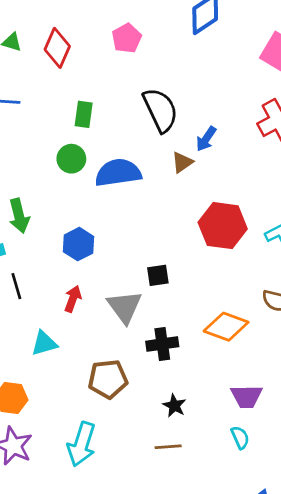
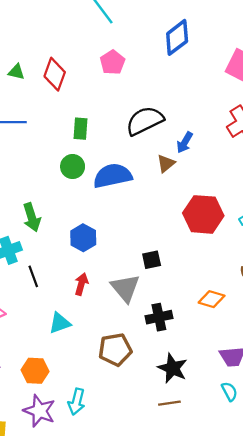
black semicircle: (160, 110) -> (145, 121), turned -87
orange diamond: (226, 327) -> (212, 299), size x0.7
black star: (174, 406) -> (173, 368), size x1.5
cyan arrow: (81, 444) -> (77, 402), moved, size x0.7

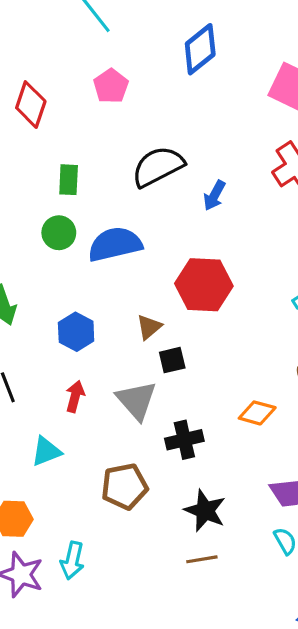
brown triangle: (166, 163) -> (149, 327), moved
red hexagon: (203, 214) -> (204, 285), moved

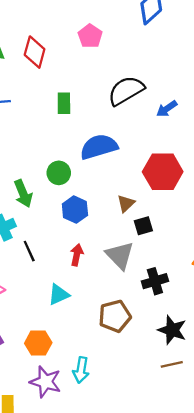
blue arrow: (214, 195) -> (167, 109), turned 30
green circle: (59, 233) -> (59, 173), moved

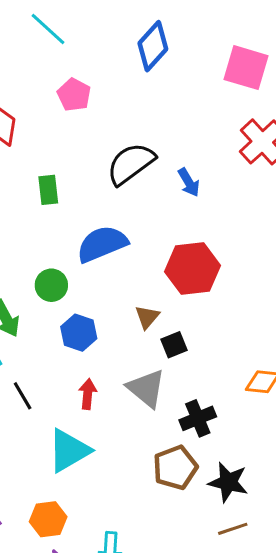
blue arrow: (167, 109) -> (189, 182), turned -80
cyan triangle: (59, 295) -> (69, 451), size x1.5
brown pentagon: (115, 316) -> (175, 468), moved

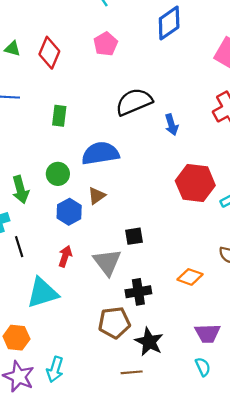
green rectangle: (48, 190) -> (59, 116), moved
red hexagon: (192, 269) -> (195, 183), moved
brown triangle: (147, 317) -> (97, 196), moved
brown line: (233, 529) -> (132, 372), moved

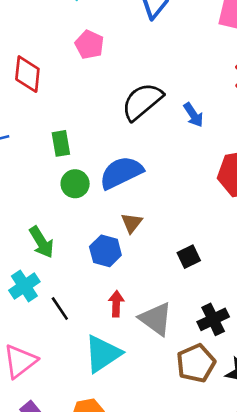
green circle: (58, 174) -> (75, 184), moved
gray triangle: (107, 262) -> (156, 319), moved

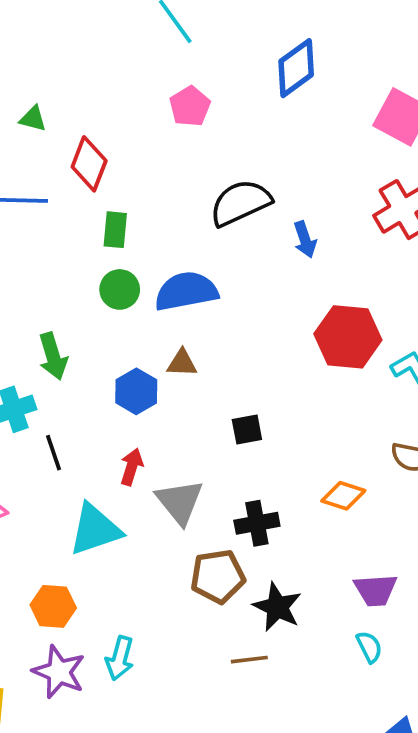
red diamond: (27, 74) -> (89, 164), moved
brown triangle: (132, 223) -> (182, 363), turned 40

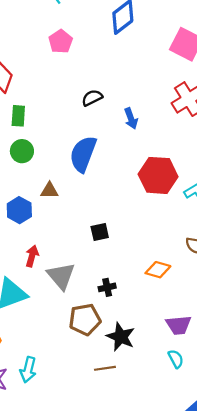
black semicircle: (240, 203) -> (92, 98), size x0.6
blue semicircle: (186, 291) -> (83, 154), moved, turned -57
brown triangle: (182, 363) -> (49, 191), moved
blue hexagon: (136, 391) -> (19, 210), moved
black cross: (257, 523) -> (107, 287), size x0.7

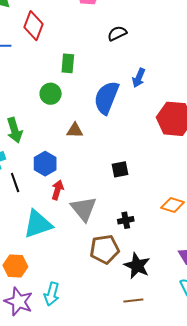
black semicircle: (92, 98) -> (117, 33), moved
green rectangle: (18, 116) -> (68, 63), moved
blue arrow: (131, 118) -> (139, 78), moved, turned 42
blue hexagon: (19, 210) -> (45, 164), moved
brown line: (105, 368) -> (133, 301), moved

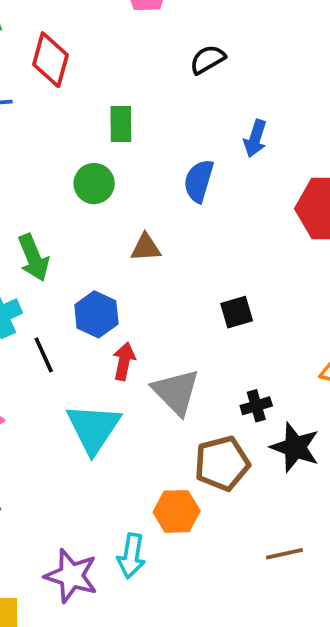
blue semicircle: (106, 98) -> (199, 181), size x0.7
cyan triangle: (38, 224) -> (93, 428), turned -32
orange hexagon: (15, 266) -> (177, 511), moved
black star: (137, 266) -> (295, 447), moved

